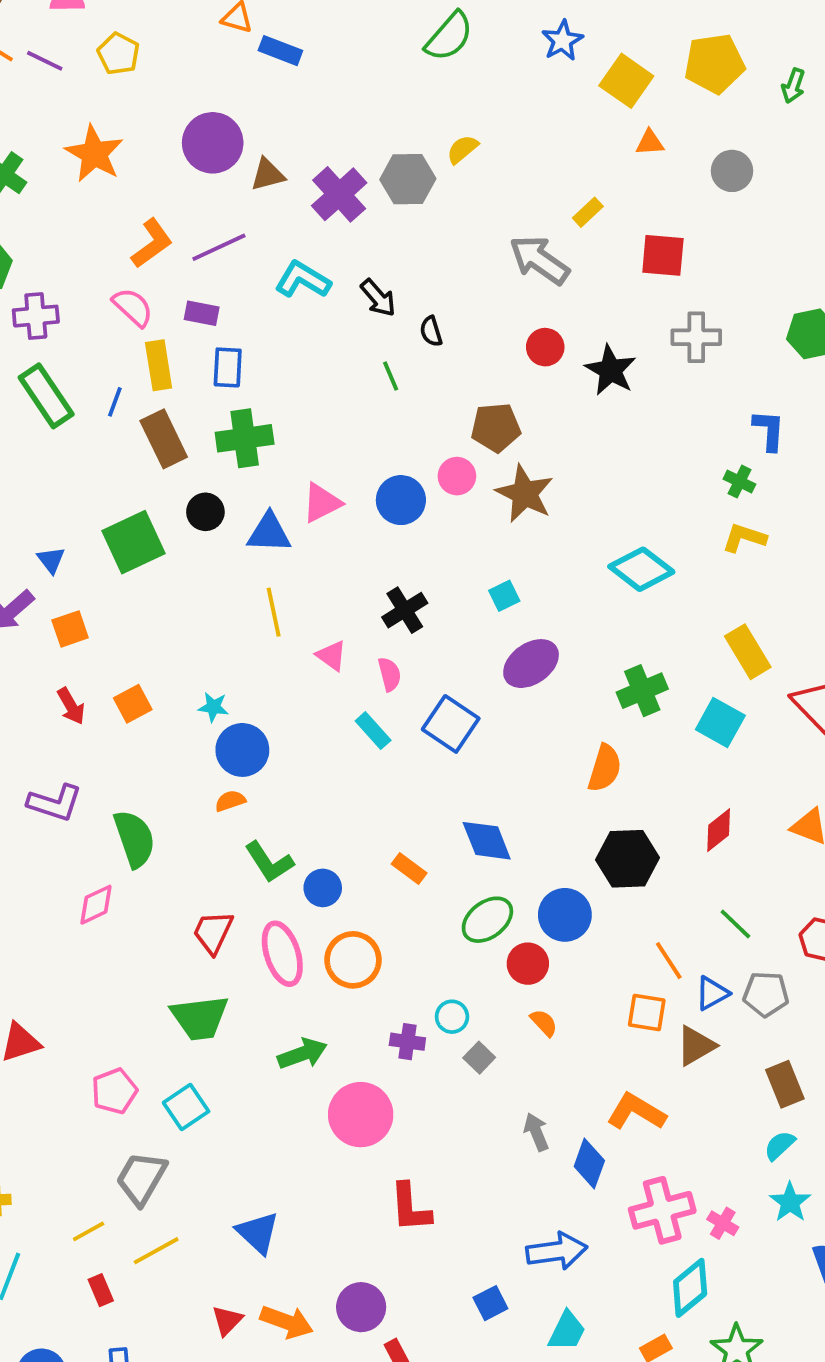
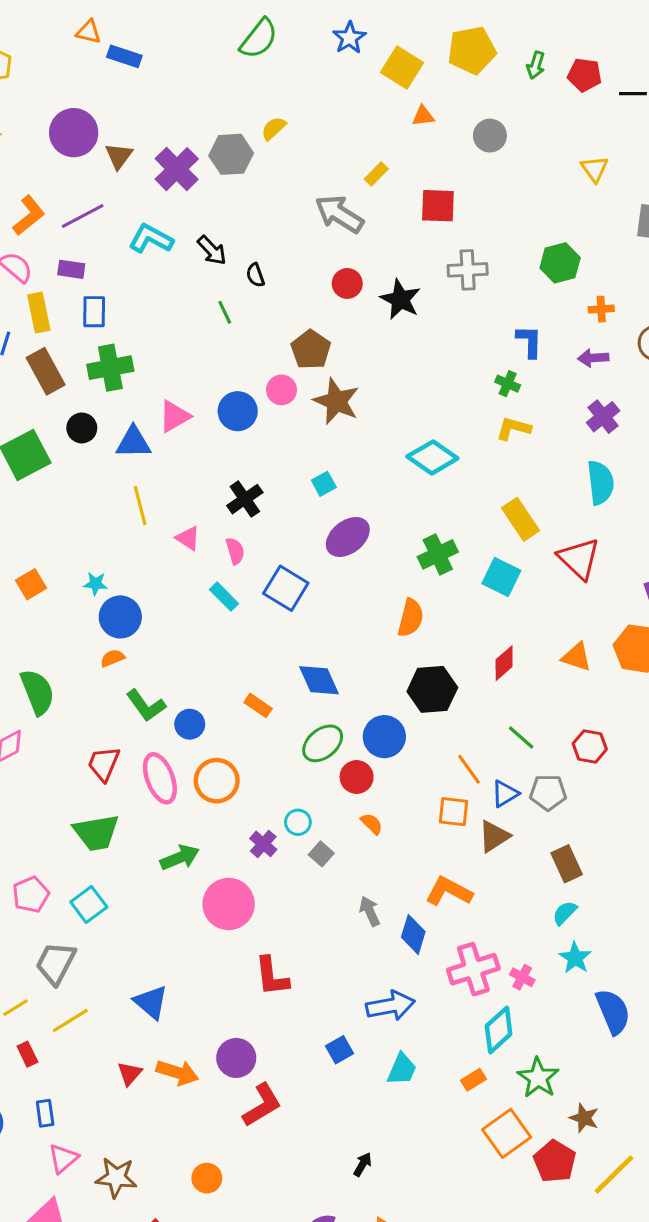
brown triangle: (268, 175) -> (119, 156), turned -36
brown pentagon: (496, 428) -> (311, 350), turned -30
purple cross: (407, 1042) -> (263, 844), turned 36

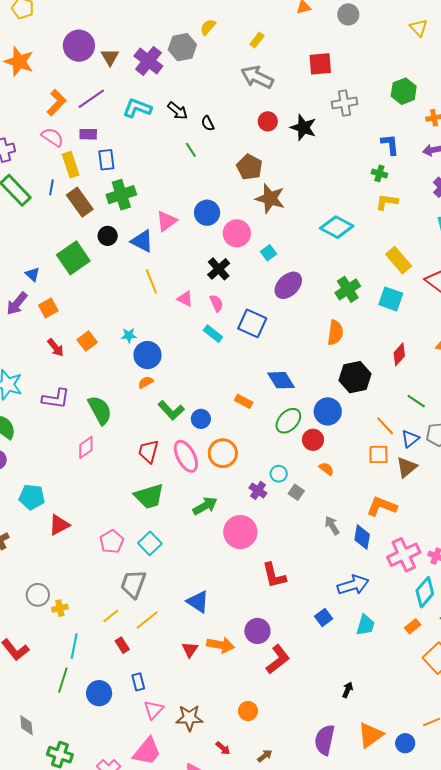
yellow rectangle: (376, 174) -> (257, 40), moved
pink circle: (282, 390) -> (237, 233), moved, size x1.4
blue triangle: (133, 442) -> (142, 241), turned 35

